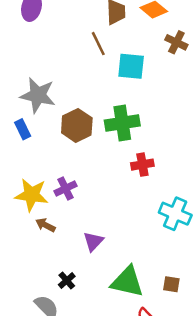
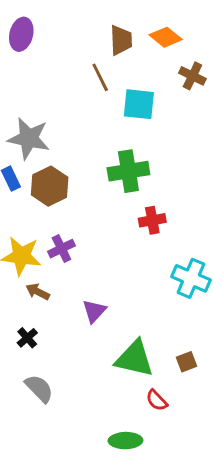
brown hexagon: (77, 125) -> (50, 186), moved
black cross: (67, 280) -> (27, 338), moved
brown square: (171, 284) -> (187, 362), turned -30

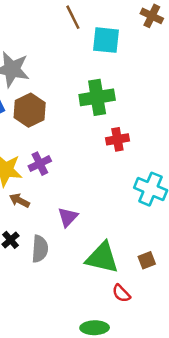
gray semicircle: (39, 388) -> (40, 249), moved, turned 48

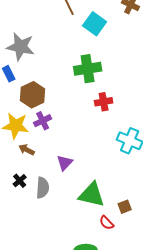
cyan square: (106, 40) -> (95, 24), turned 30
brown hexagon: (30, 110) -> (33, 95), moved
brown square: (147, 260) -> (125, 207), moved

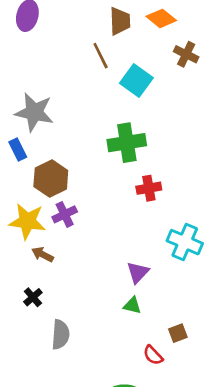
purple triangle: (65, 163) -> (138, 272), moved
gray semicircle: (43, 188) -> (61, 334), moved
green triangle: (92, 195) -> (132, 306), moved, size x0.5

